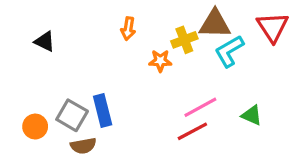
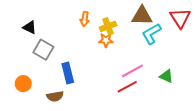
yellow cross: (184, 40) -> (108, 26), moved
gray square: (72, 115) -> (43, 50), moved

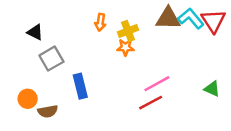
cyan L-shape: (152, 34) -> (191, 18), moved, turned 80
gray square: (43, 50) -> (51, 59), turned 30
green triangle: (166, 76) -> (212, 89), moved
brown semicircle: (55, 96) -> (48, 111), moved

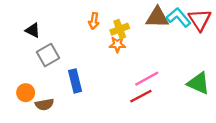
green triangle: (212, 89) -> (198, 83), size x1.5

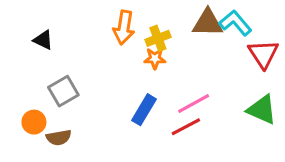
red triangle: (200, 20) -> (263, 54), moved
orange arrow: (94, 21) -> (124, 28), size x1.5
gray square: (48, 55) -> (63, 91), moved
blue rectangle: (75, 81) -> (144, 110), moved, turned 45

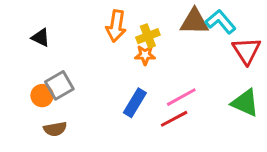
orange circle: (34, 122) -> (42, 96), moved

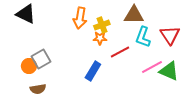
cyan L-shape: (220, 22) -> (143, 37), moved, turned -120
black triangle: (41, 38) -> (26, 14), moved, size x1.5
pink line: (181, 97) -> (152, 67), moved
red line: (174, 119) -> (120, 52), moved

